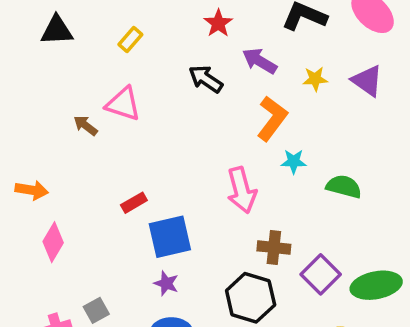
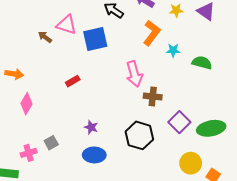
cyan star: (294, 161) -> (173, 50), moved
green semicircle: (344, 187) -> (202, 63), moved
blue square: (170, 237) -> (95, 39), moved
brown cross: (274, 248) -> (153, 96), moved

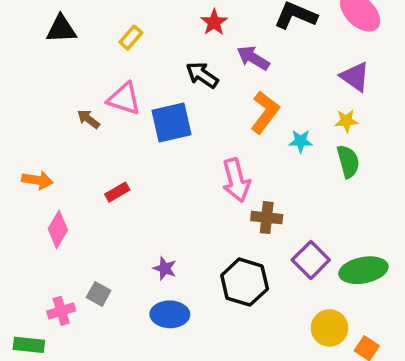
yellow star: (176, 10) -> (346, 121), moved
green semicircle: (202, 63) -> (348, 161), turned 60
red rectangle: (73, 81) -> (117, 192), moved
gray square: (51, 143) -> (99, 294), turned -32

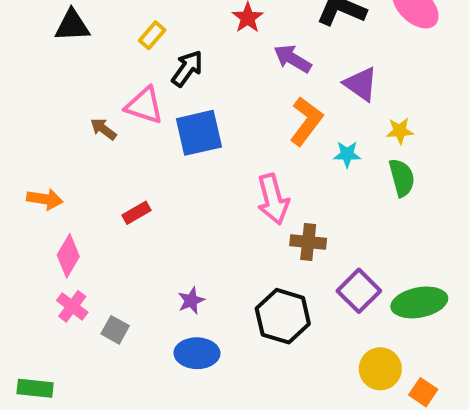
black arrow: (202, 75) -> (187, 68), moved, turned 92
purple triangle: (355, 77) -> (361, 84), moved
purple star: (165, 268) -> (191, 301), turned 30
pink cross: (61, 311) -> (72, 306), moved, turned -36

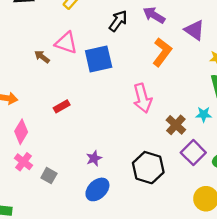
black arrow: (187, 68) -> (118, 21), moved
cyan star: (347, 154) -> (204, 114), moved
brown cross: (308, 242) -> (176, 125), moved, turned 36
blue ellipse: (197, 353) -> (97, 189), turned -45

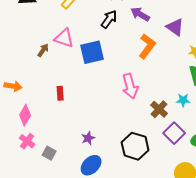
brown arrow: (42, 57) -> (43, 50), turned 88
red rectangle: (62, 106) -> (60, 93), turned -64

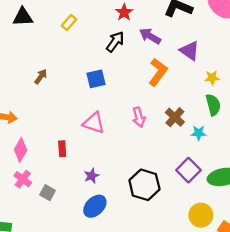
pink triangle: (64, 38) -> (94, 123), moved
blue square: (92, 52) -> (96, 79), size x0.7
pink arrow: (130, 86) -> (139, 117), size x0.7
red rectangle: (60, 93) -> (62, 149), moved
brown cross: (159, 109) -> (175, 117), moved

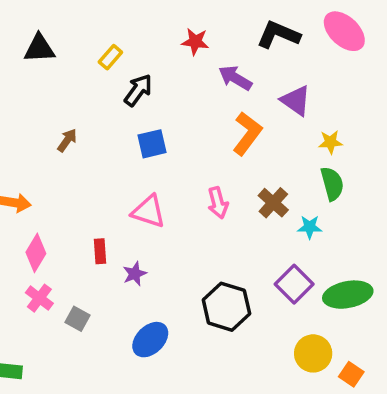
red star: (124, 12) -> (195, 42), turned -30
black arrow: (115, 42) -> (138, 90), moved
purple star: (92, 176) -> (135, 274), moved

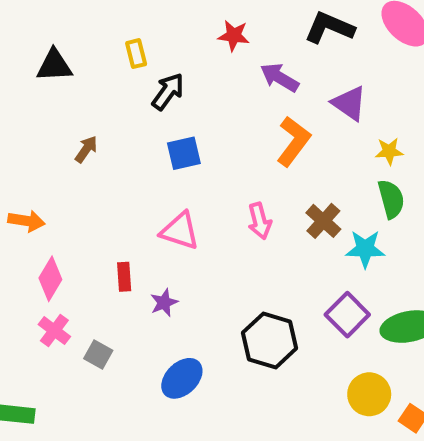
black triangle: (39, 49) -> (54, 66), moved
yellow rectangle: (110, 57) -> (136, 54), turned -55
cyan star: (310, 227) -> (365, 249), size x1.4

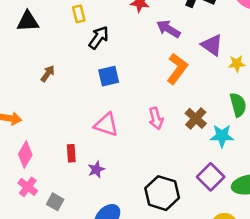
yellow star: (389, 151) -> (237, 64), moved

